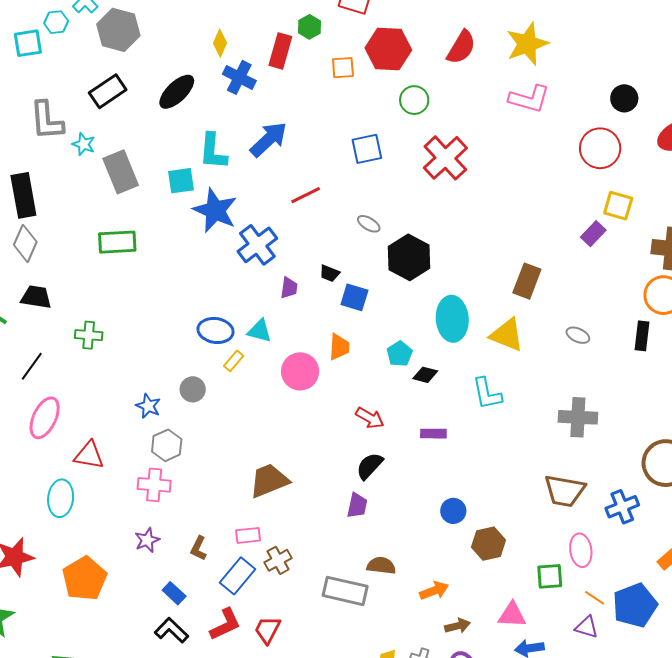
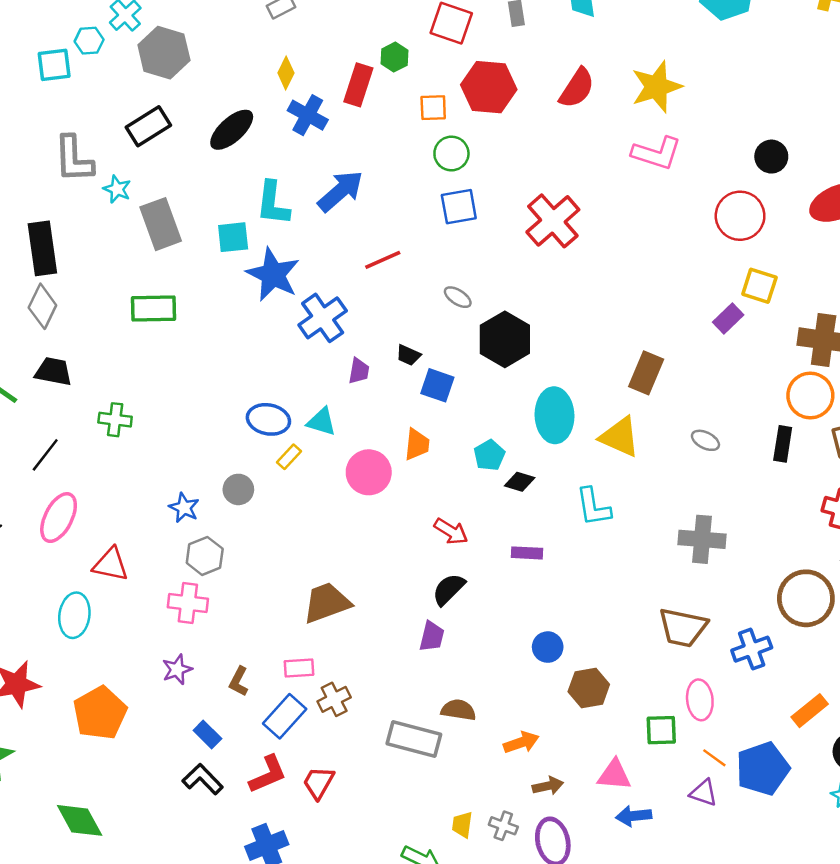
green circle: (414, 100) -> (451, 154), moved

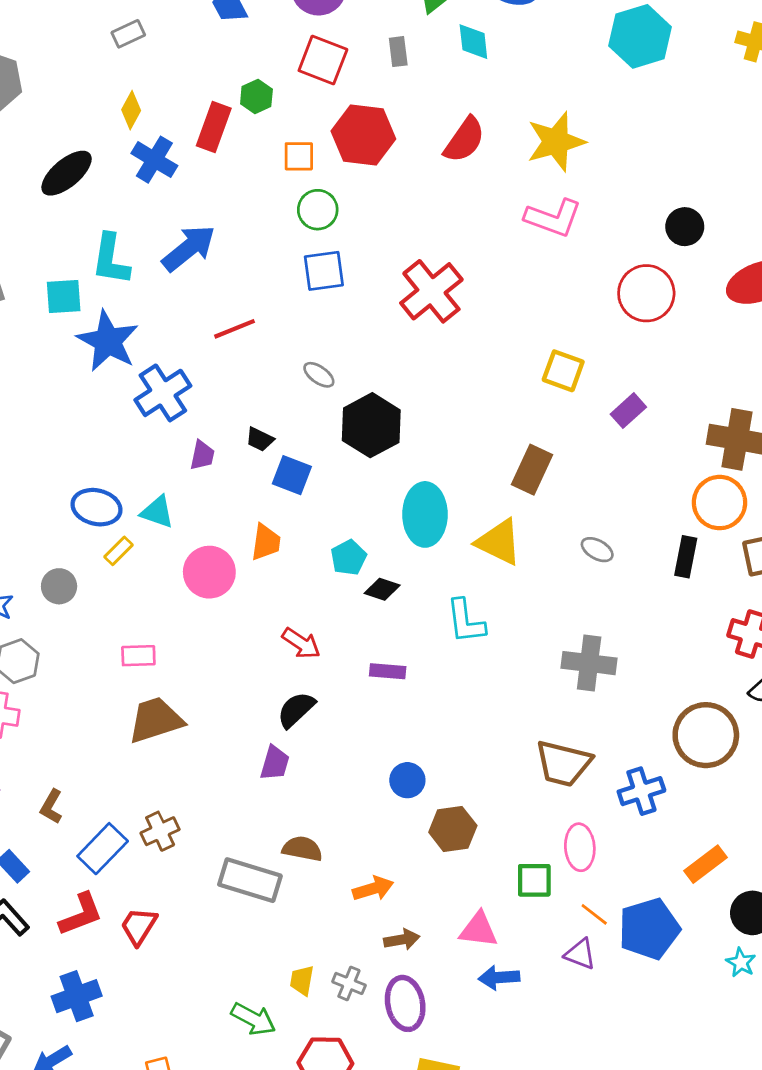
yellow square: (759, 286) -> (563, 371), moved
pink rectangle: (299, 668) -> (138, 656), moved

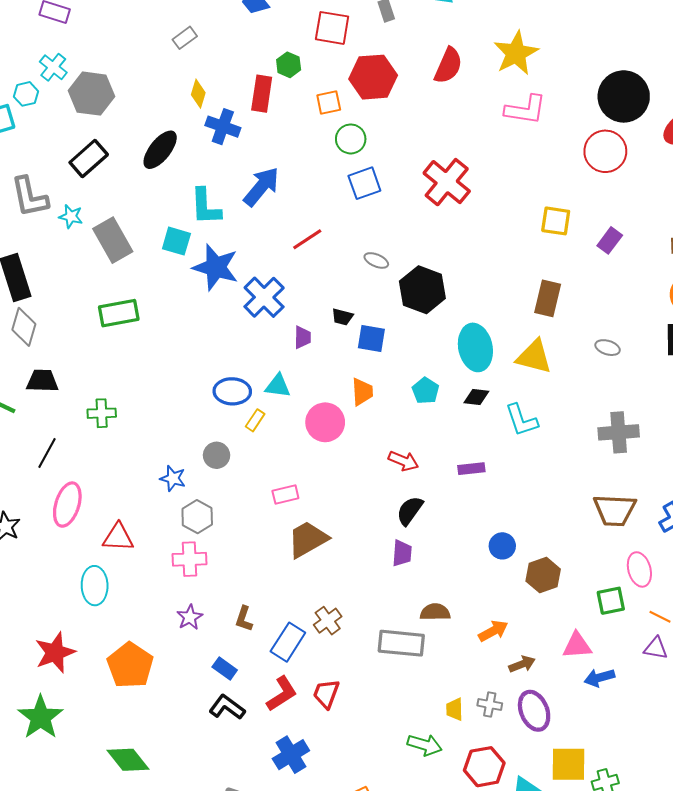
black circle: (685, 227) -> (624, 96), size x1.8
cyan square: (64, 297) -> (176, 241), turned 32
black diamond: (382, 589) -> (476, 397), moved

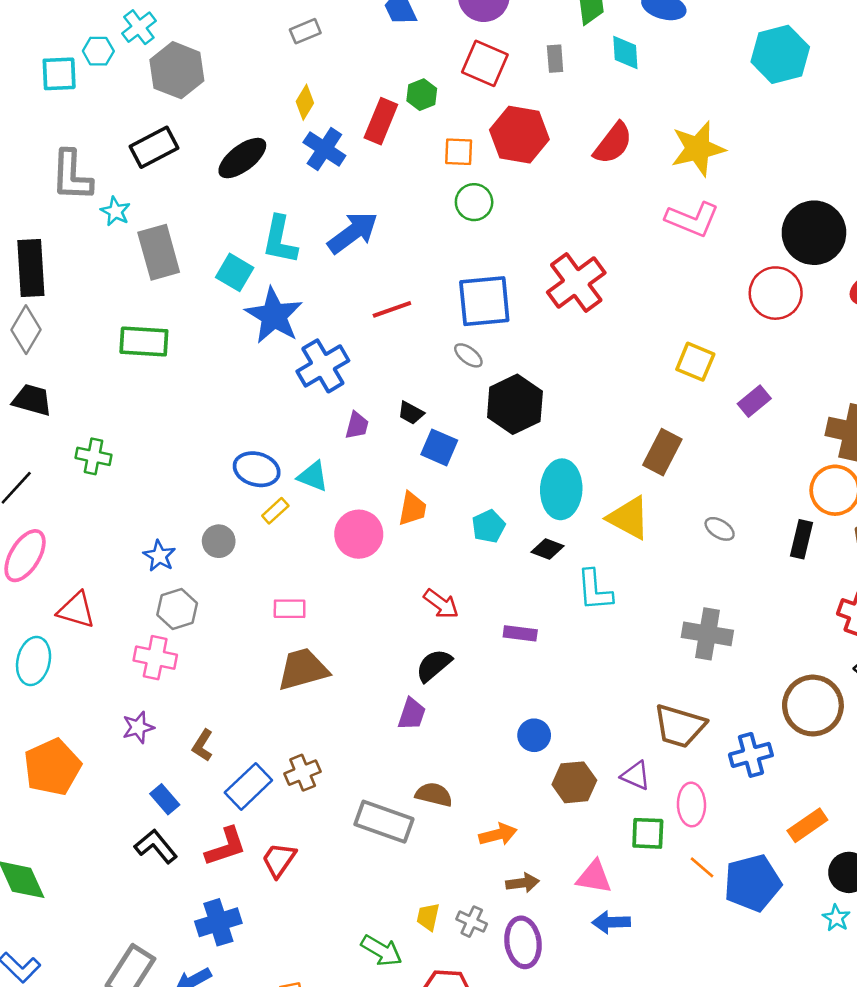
blue square: (364, 183) -> (484, 301), moved, size x1.4
purple triangle: (656, 648) -> (636, 776), moved

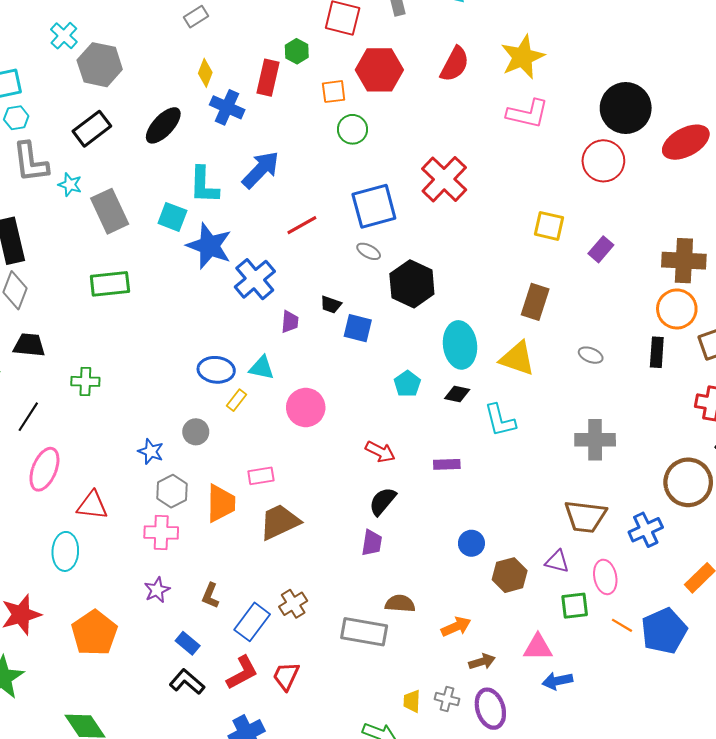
cyan hexagon: (98, 51) -> (16, 118), moved
orange trapezoid: (412, 509) -> (221, 503), moved, size x1.4

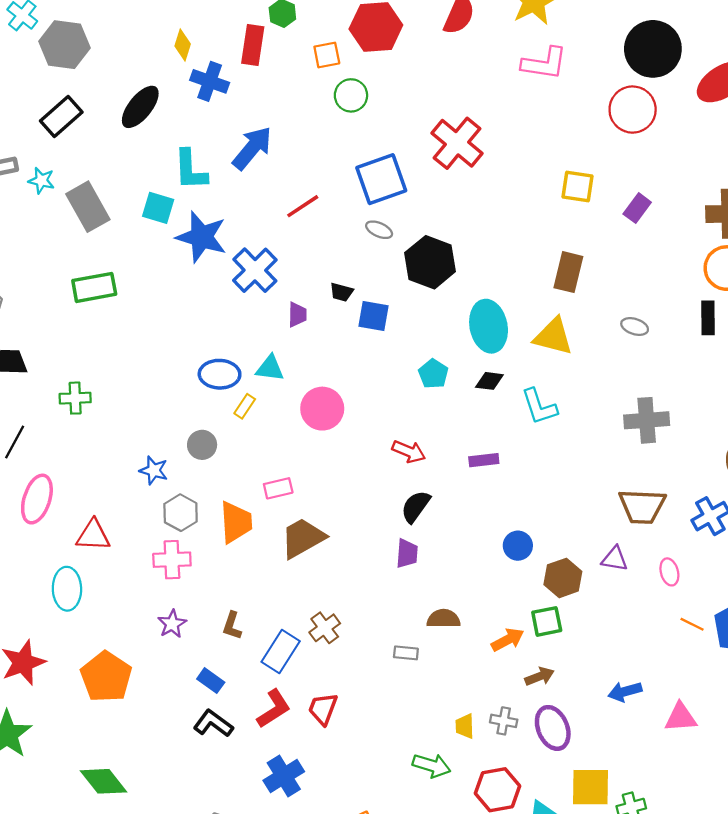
pink ellipse: (605, 577) -> (669, 572), size x0.7
green square: (575, 606) -> (547, 621), moved
gray rectangle: (364, 632) -> (406, 653), size x0.5
pink triangle: (538, 647) -> (681, 717), moved

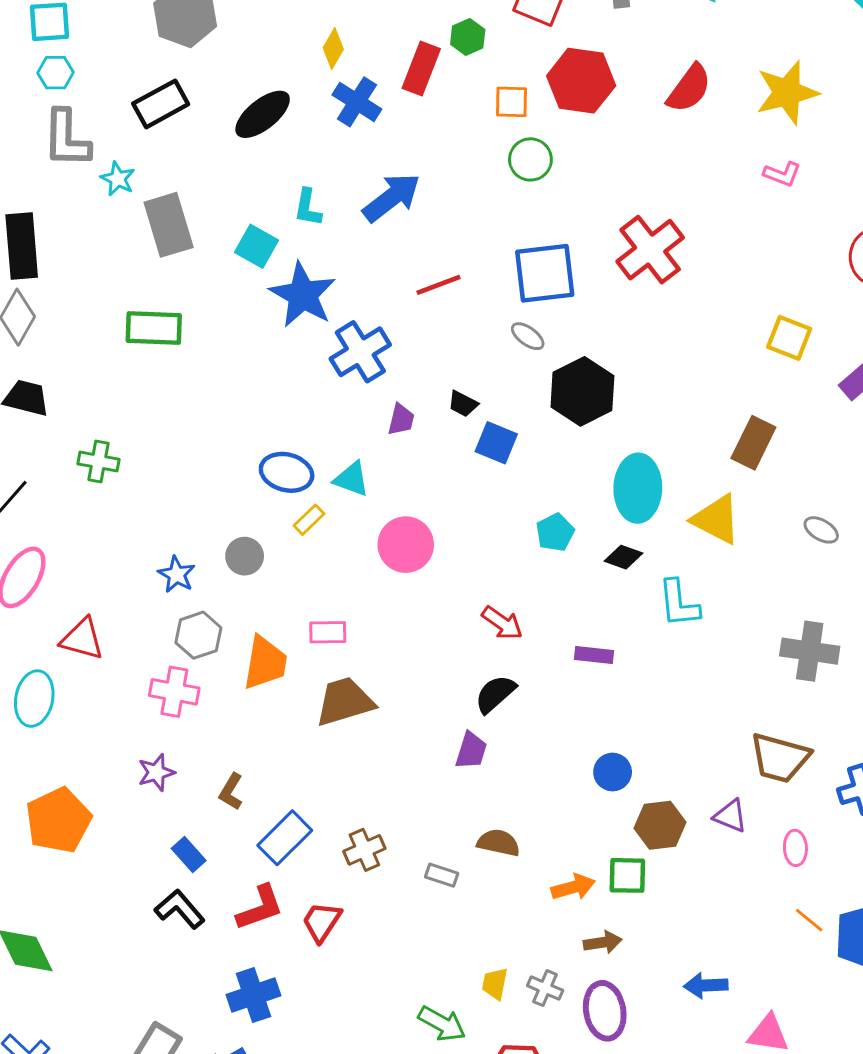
pink L-shape: (544, 63) -> (782, 174), size x0.6
cyan L-shape: (190, 170) -> (308, 208), size x0.7
brown cross: (325, 628) -> (364, 850), moved

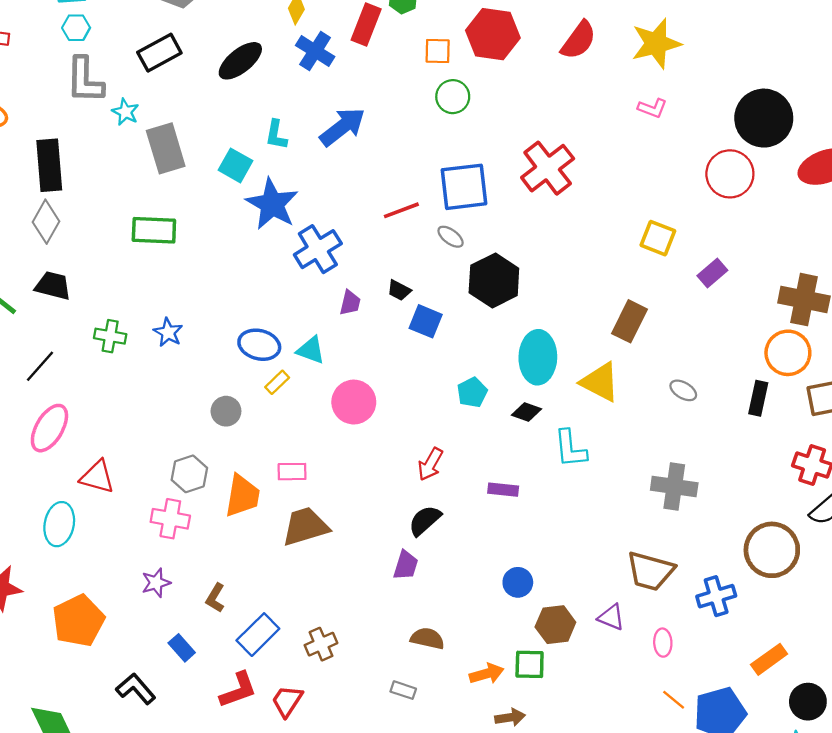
red line: (439, 285) -> (401, 210), moved
blue star: (177, 574) -> (168, 332), moved
red arrow: (502, 623) -> (430, 464), turned 84
gray rectangle: (442, 875) -> (403, 690), moved
black L-shape: (180, 909) -> (136, 689), moved

